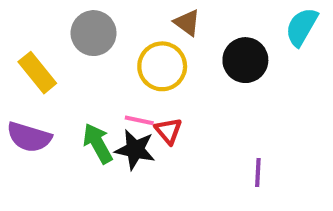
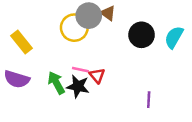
cyan semicircle: (302, 27) -> (174, 37), moved
gray circle: (94, 33) -> (89, 16), moved
yellow circle: (162, 66) -> (74, 28), moved

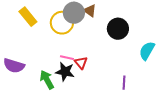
cyan semicircle: (174, 37) -> (147, 51), moved
yellow rectangle: (21, 42) -> (28, 17), moved
green arrow: (56, 83) -> (47, 80), moved

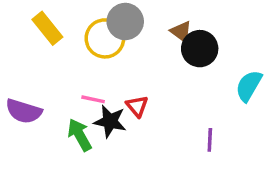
brown triangle: (90, 11) -> (181, 32), moved
pink line: (67, 58) -> (93, 99), moved

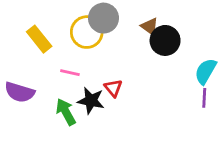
yellow rectangle: (47, 28) -> (39, 39), moved
pink line: (93, 99) -> (70, 73), moved
purple line: (210, 140) -> (204, 98), moved

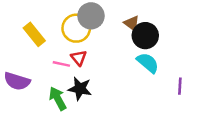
cyan semicircle: (206, 71) -> (148, 63), moved, turned 100
red triangle: (113, 88) -> (79, 58), moved

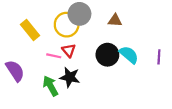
brown triangle: (132, 23) -> (115, 20), turned -32
black circle: (145, 36) -> (107, 55), moved
purple semicircle: (17, 81) -> (15, 71), turned -140
purple line: (180, 86) -> (159, 57), moved

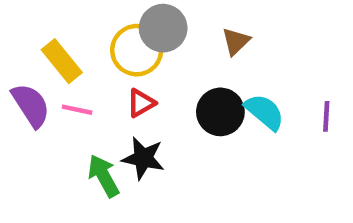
brown triangle: (115, 20) -> (236, 41), turned -48
red triangle: (69, 50) -> (141, 103), turned 40
pink line: (54, 56) -> (77, 110), moved
purple semicircle: (15, 71) -> (31, 105), moved

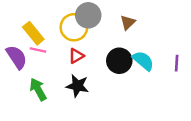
pink line: (77, 110) -> (38, 50), moved
green arrow: (104, 176) -> (38, 89), moved

